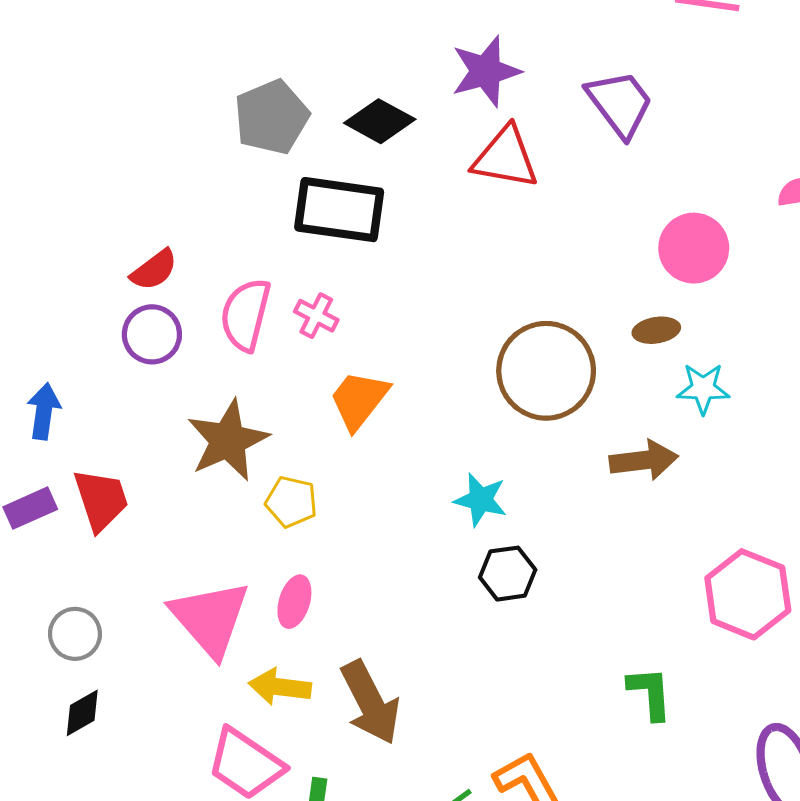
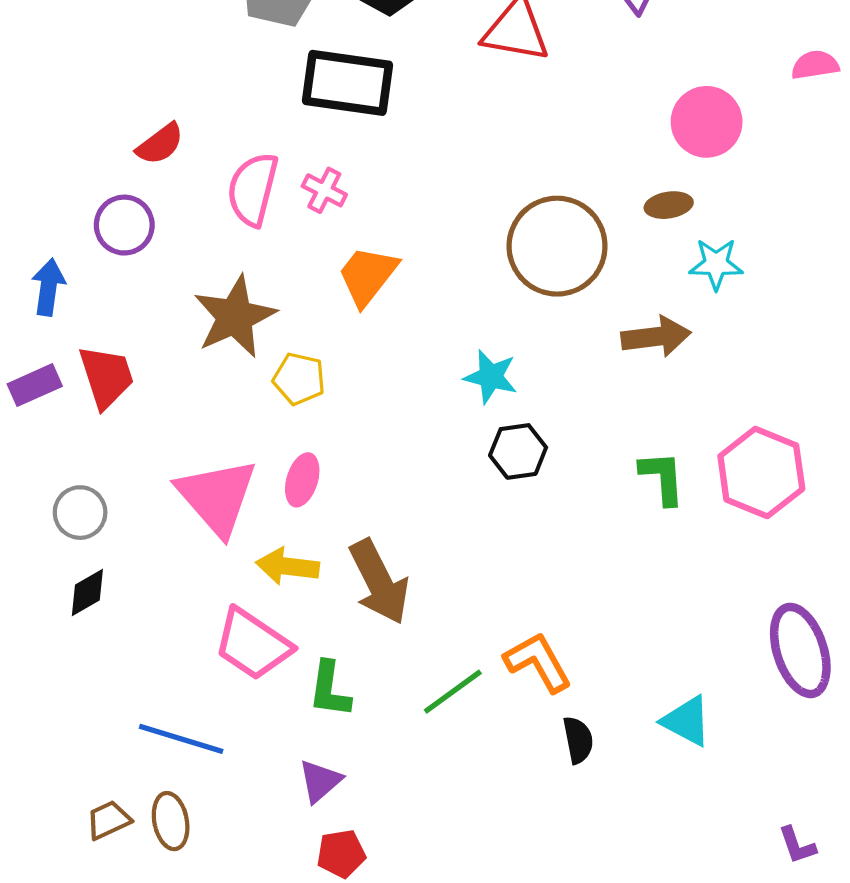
purple circle: (152, 334) -> (124, 225), moved
green L-shape: (650, 693) -> (662, 478), moved

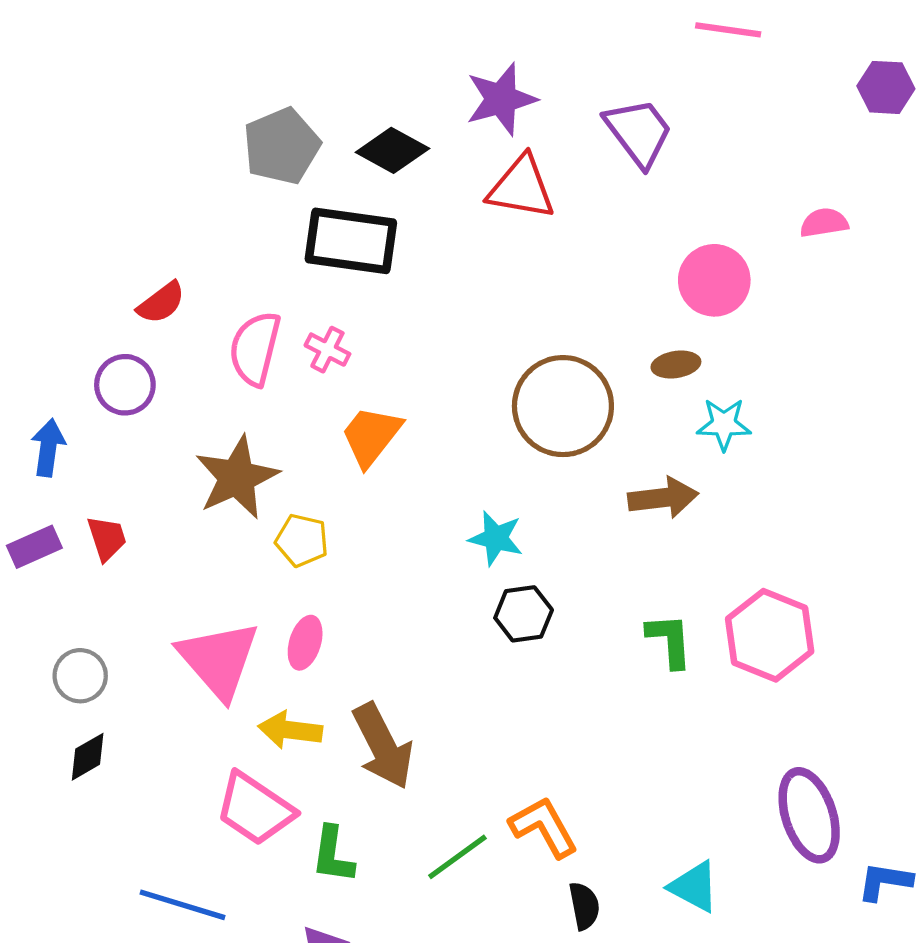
red trapezoid: (106, 377) -> (107, 538), size x0.7

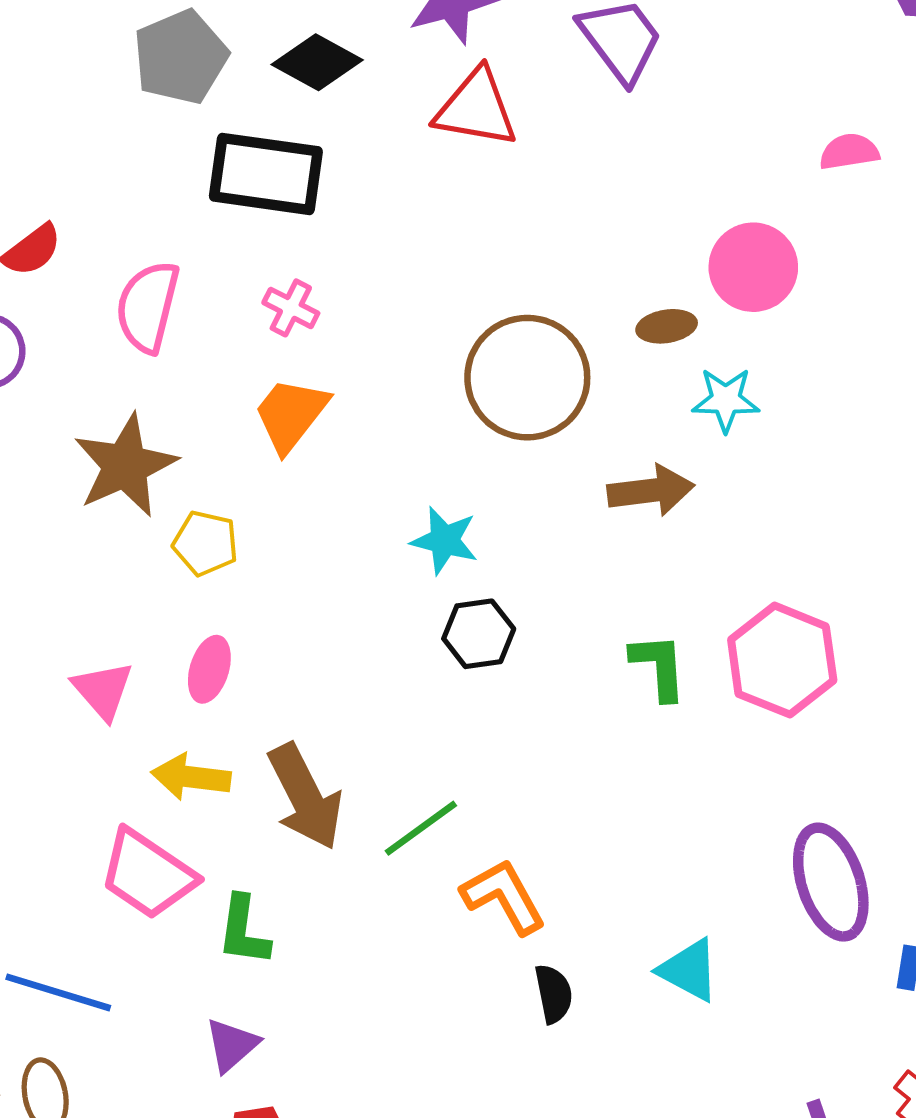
pink circle: (714, 280) -> (753, 267), moved
pink cross: (327, 350) -> (291, 308), moved
pink triangle: (219, 660) -> (103, 690), size x0.6
green line: (457, 857) -> (421, 828), moved

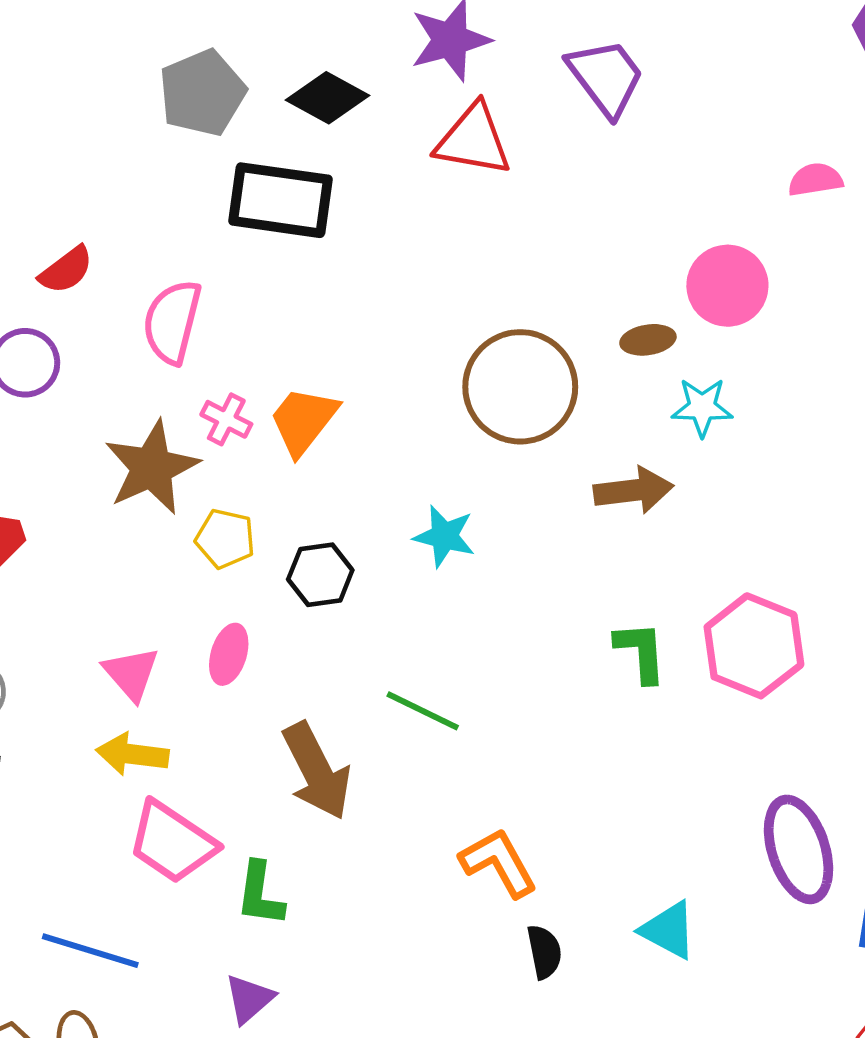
pink cross: (291, 308) -> (226, 419), moved
black hexagon: (479, 634) -> (320, 575), moved
yellow arrow: (191, 777) -> (132, 754), moved
green line: (421, 828) -> (423, 711), moved, turned 62

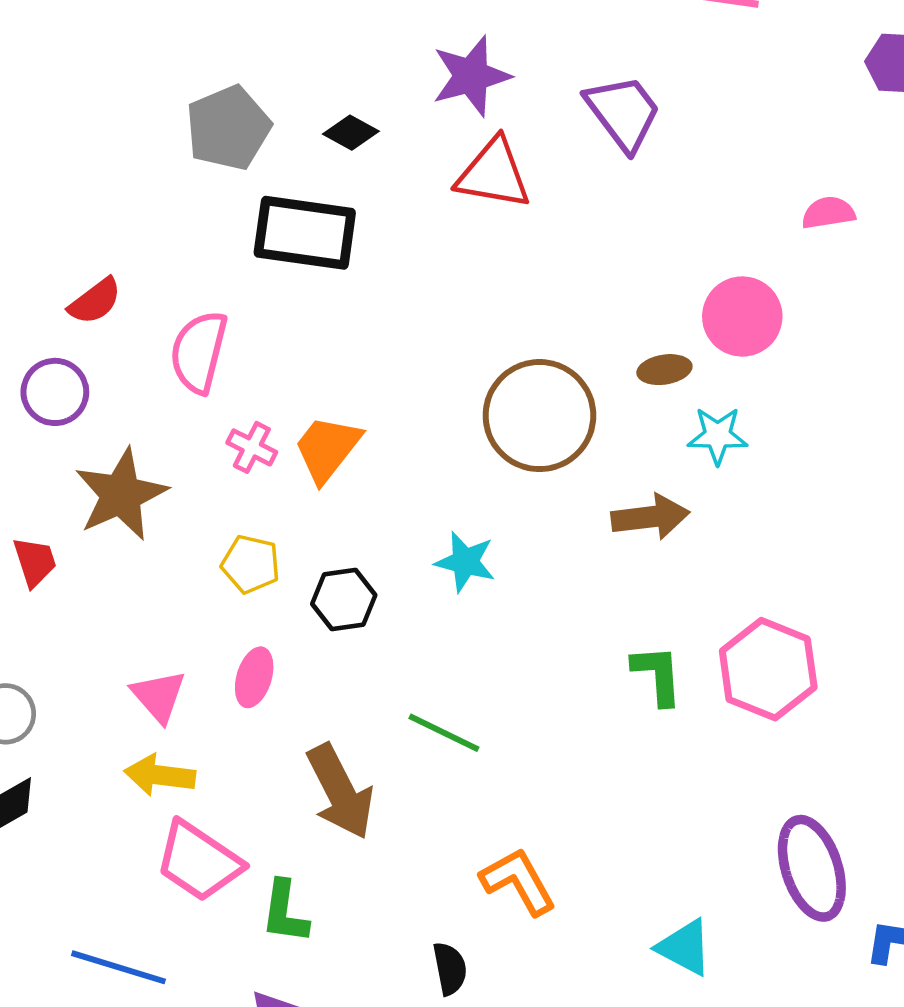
black diamond: (328, 98) -> (351, 133), size x0.7
brown star: (152, 468) -> (121, 495), moved
black semicircle: (544, 952) -> (450, 969), moved

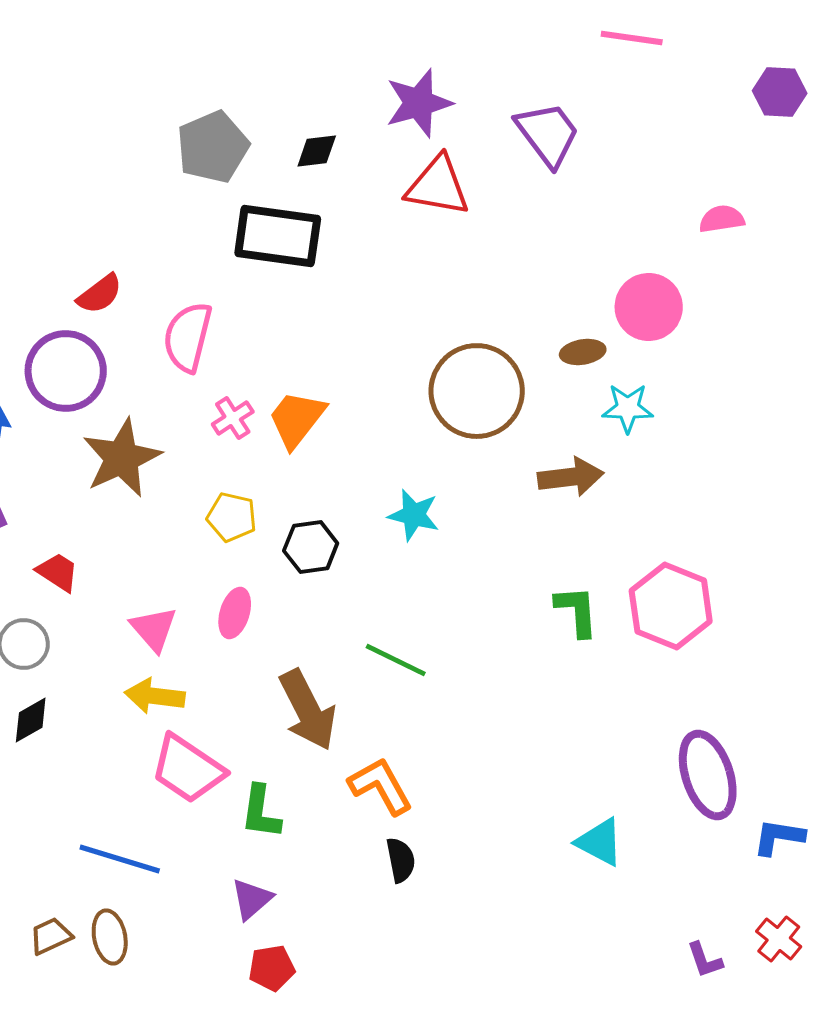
black diamond: (351, 133) -> (317, 151), turned -36
purple circle: (55, 392) -> (66, 371), size x1.4
pink cross: (252, 447) -> (233, 418), turned 30
red trapezoid: (35, 562) -> (58, 572), moved, turned -39
orange L-shape: (518, 881) -> (381, 786), moved

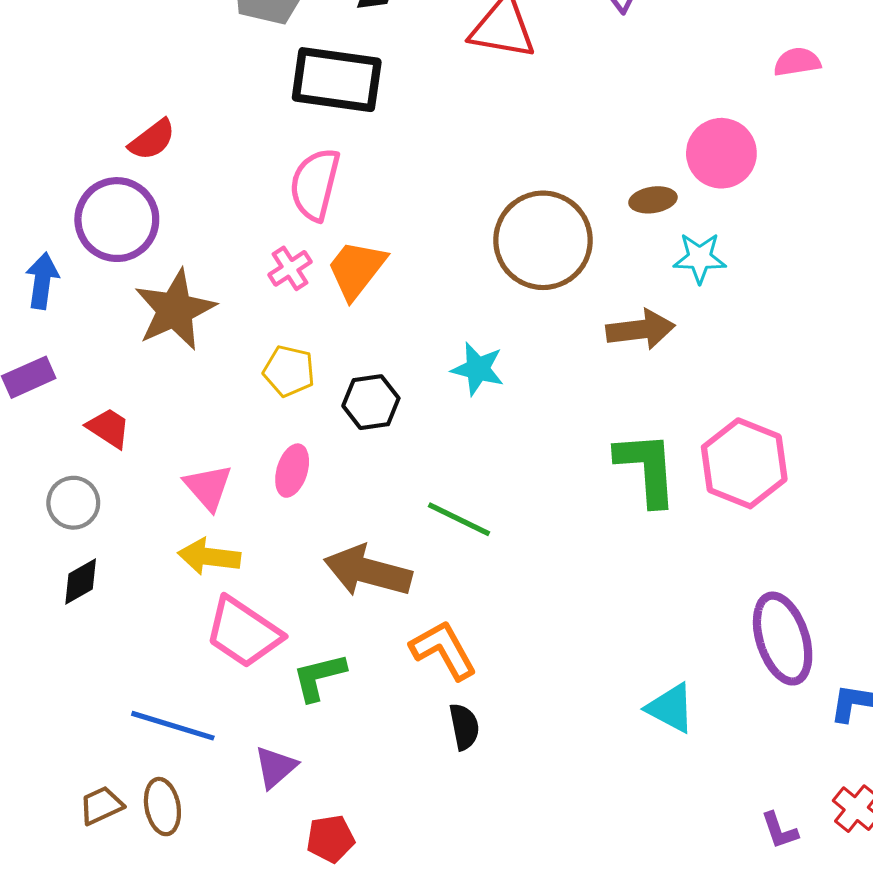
pink semicircle: (188, 337) -> (315, 184), moved
green L-shape: (577, 611) -> (647, 468), size x1.4
brown arrow: (308, 710) -> (368, 571), turned 132
green L-shape: (261, 812) -> (319, 677), turned 68
purple triangle: (252, 899) -> (276, 767), moved

